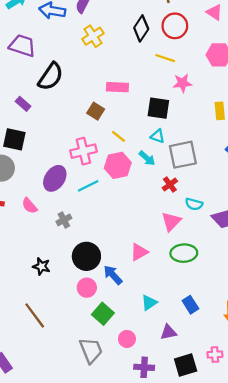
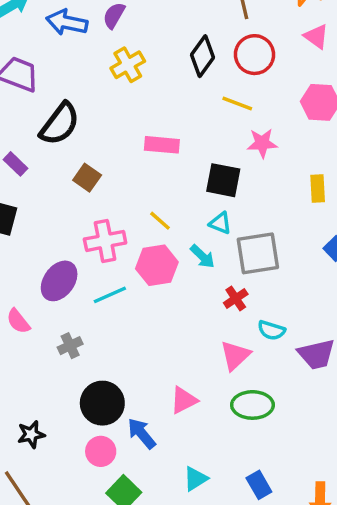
brown square: (96, 111) -> (87, 178), moved
black star: (41, 266) -> (31, 434), moved, turned -30

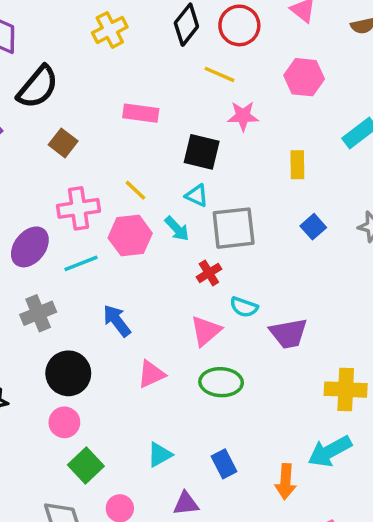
gray cross: (70, 346) -> (38, 313), size x1.4
blue arrow: (142, 433) -> (117, 321), moved

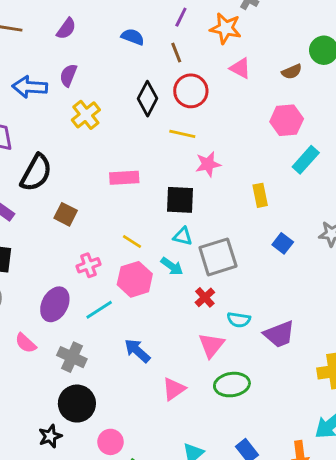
pink hexagon: (304, 77) -> (287, 120), moved
pink cross: (79, 208) -> (88, 265), size x0.7
gray cross: (38, 313) -> (72, 357), turned -32
black circle: (68, 373) -> (77, 404), moved

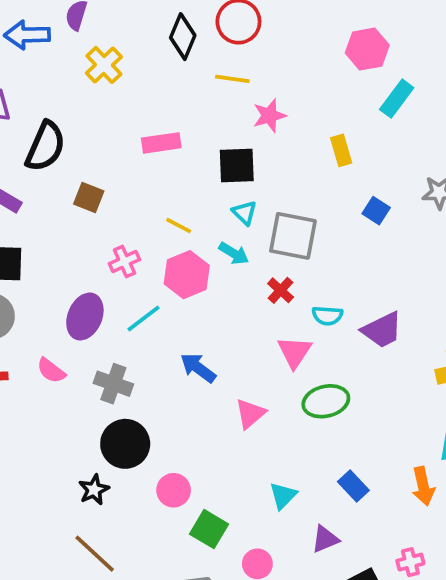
cyan triangle: (183, 236) -> (245, 213), turned 36
gray square: (218, 257) -> (293, 236), turned 33

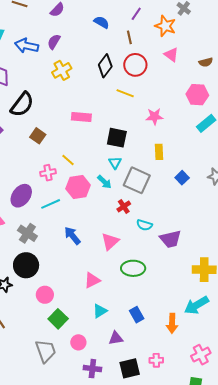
pink star: (269, 116) -> (155, 116), moved
yellow rectangle: (341, 150) -> (159, 152), moved
yellow line: (179, 225) -> (68, 160), moved
pink triangle: (295, 352) -> (110, 241), moved
pink triangle: (250, 414) -> (92, 280), moved

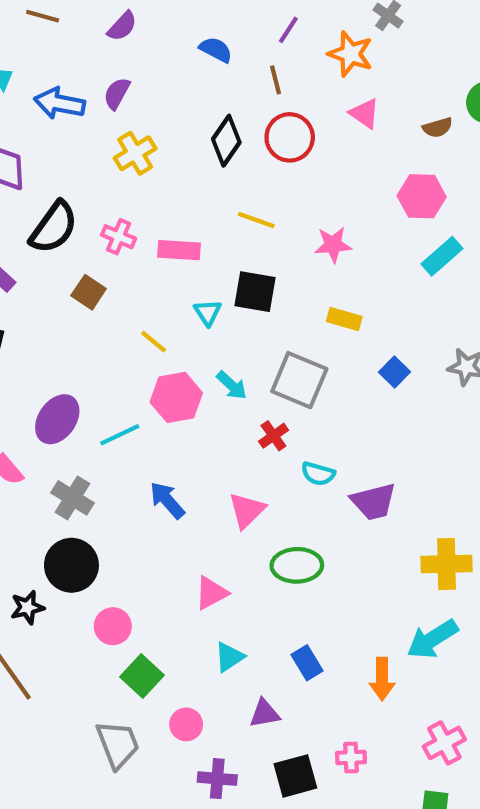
yellow line: (125, 93) -> (256, 220), moved
yellow rectangle: (159, 152) -> (344, 319), turned -70
cyan triangle: (115, 163) -> (208, 313), moved
pink cross: (48, 173) -> (119, 237), moved, turned 35

